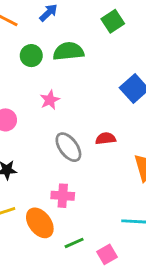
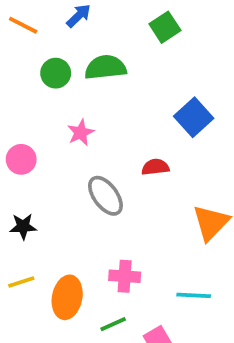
red semicircle: (106, 139) -> (155, 167), moved
pink cross: (63, 196) -> (125, 276), moved
orange ellipse: (40, 223) -> (67, 297), turned 48

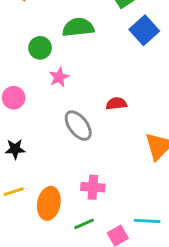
green circle: (56, 73) -> (40, 48), moved
blue square: (194, 117) -> (144, 30), moved
cyan line: (194, 295) -> (147, 221), moved

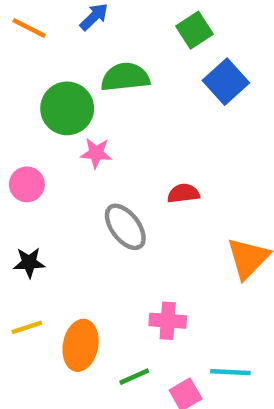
green circle: (40, 48) -> (67, 108), size x1.5
pink star: (59, 77) -> (96, 153), turned 30
pink cross: (93, 187) -> (168, 321), moved

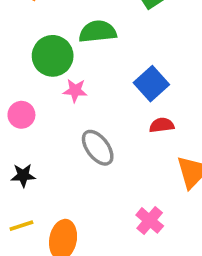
blue square: (226, 82) -> (151, 84), moved
red semicircle: (183, 193) -> (162, 125), moved
pink cross: (168, 321) -> (150, 220), moved, turned 36

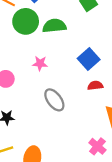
green circle: (53, 56) -> (26, 21), moved
pink cross: (150, 220) -> (97, 146), moved

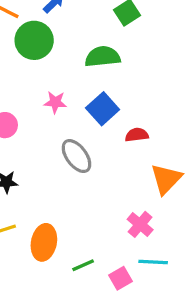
green semicircle: (54, 26) -> (103, 57), moved
blue square: (89, 59) -> (103, 109), moved

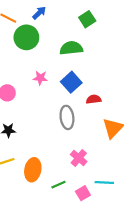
gray ellipse: (76, 156) -> (67, 117), moved, turned 30
pink cross: (140, 224) -> (79, 158), moved

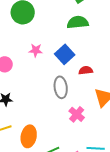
green semicircle: (71, 48) -> (78, 22), moved
pink cross: (79, 158) -> (77, 114), moved

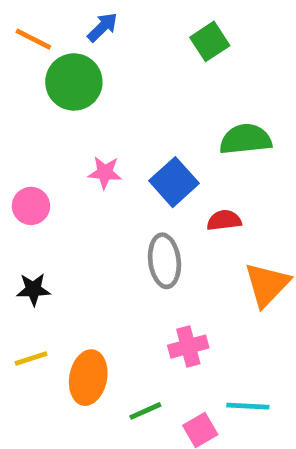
green semicircle: (78, 22) -> (246, 139), moved
pink cross: (77, 114) -> (188, 347), moved, turned 35

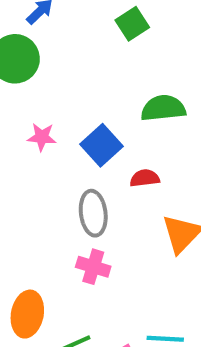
pink cross: (188, 347) -> (93, 267), moved, turned 32

